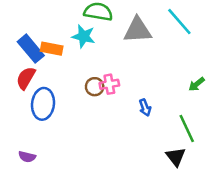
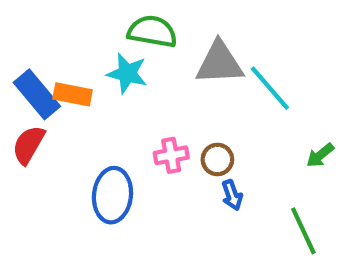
cyan line: (179, 22) -> (270, 88), moved
brown circle: (95, 87) -> (217, 159), moved
blue ellipse: (43, 104) -> (112, 195), moved

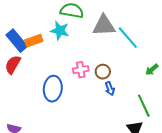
orange rectangle: (73, 94) -> (34, 41), turned -30

